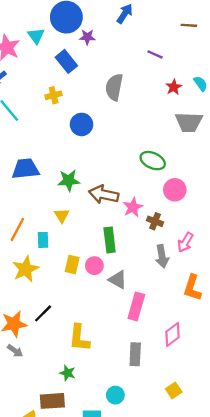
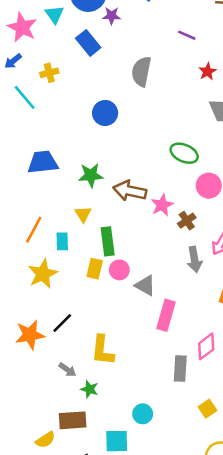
yellow cross: (54, 95) -> (49, 73), moved
brown cross: (155, 221) -> (187, 221), turned 35
green rectangle: (110, 240) -> (108, 241), moved
gray arrow: (15, 351) -> (67, 370), moved
gray rectangle: (135, 354) -> (180, 368), moved

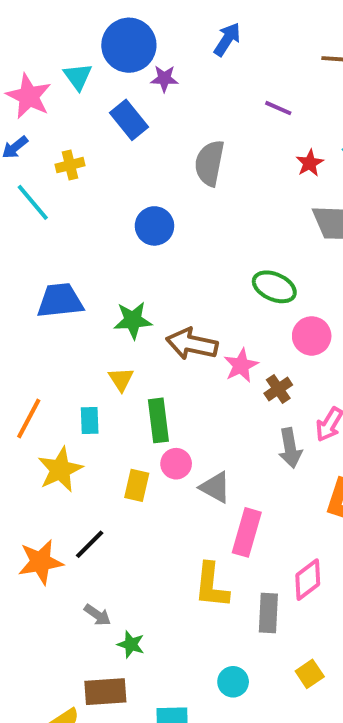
orange line: (34, 230) -> (29, 418), moved
yellow rectangle: (95, 269) -> (137, 485), moved
yellow L-shape: (102, 350) -> (211, 586), moved
cyan circle: (143, 414) -> (233, 682), moved

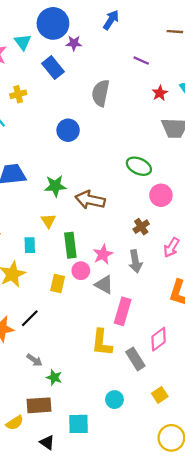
pink star: (241, 365) -> (103, 254), moved
gray arrow: (290, 448) -> (135, 261), moved
gray rectangle: (268, 613) -> (135, 359), turned -35

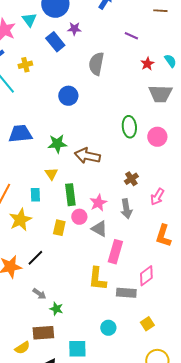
purple star: (74, 43) -> (74, 29), moved
green ellipse: (139, 166) -> (129, 127), turned 60
pink circle: (161, 195) -> (157, 137), moved
gray rectangle: (135, 359) -> (126, 293), turned -54

